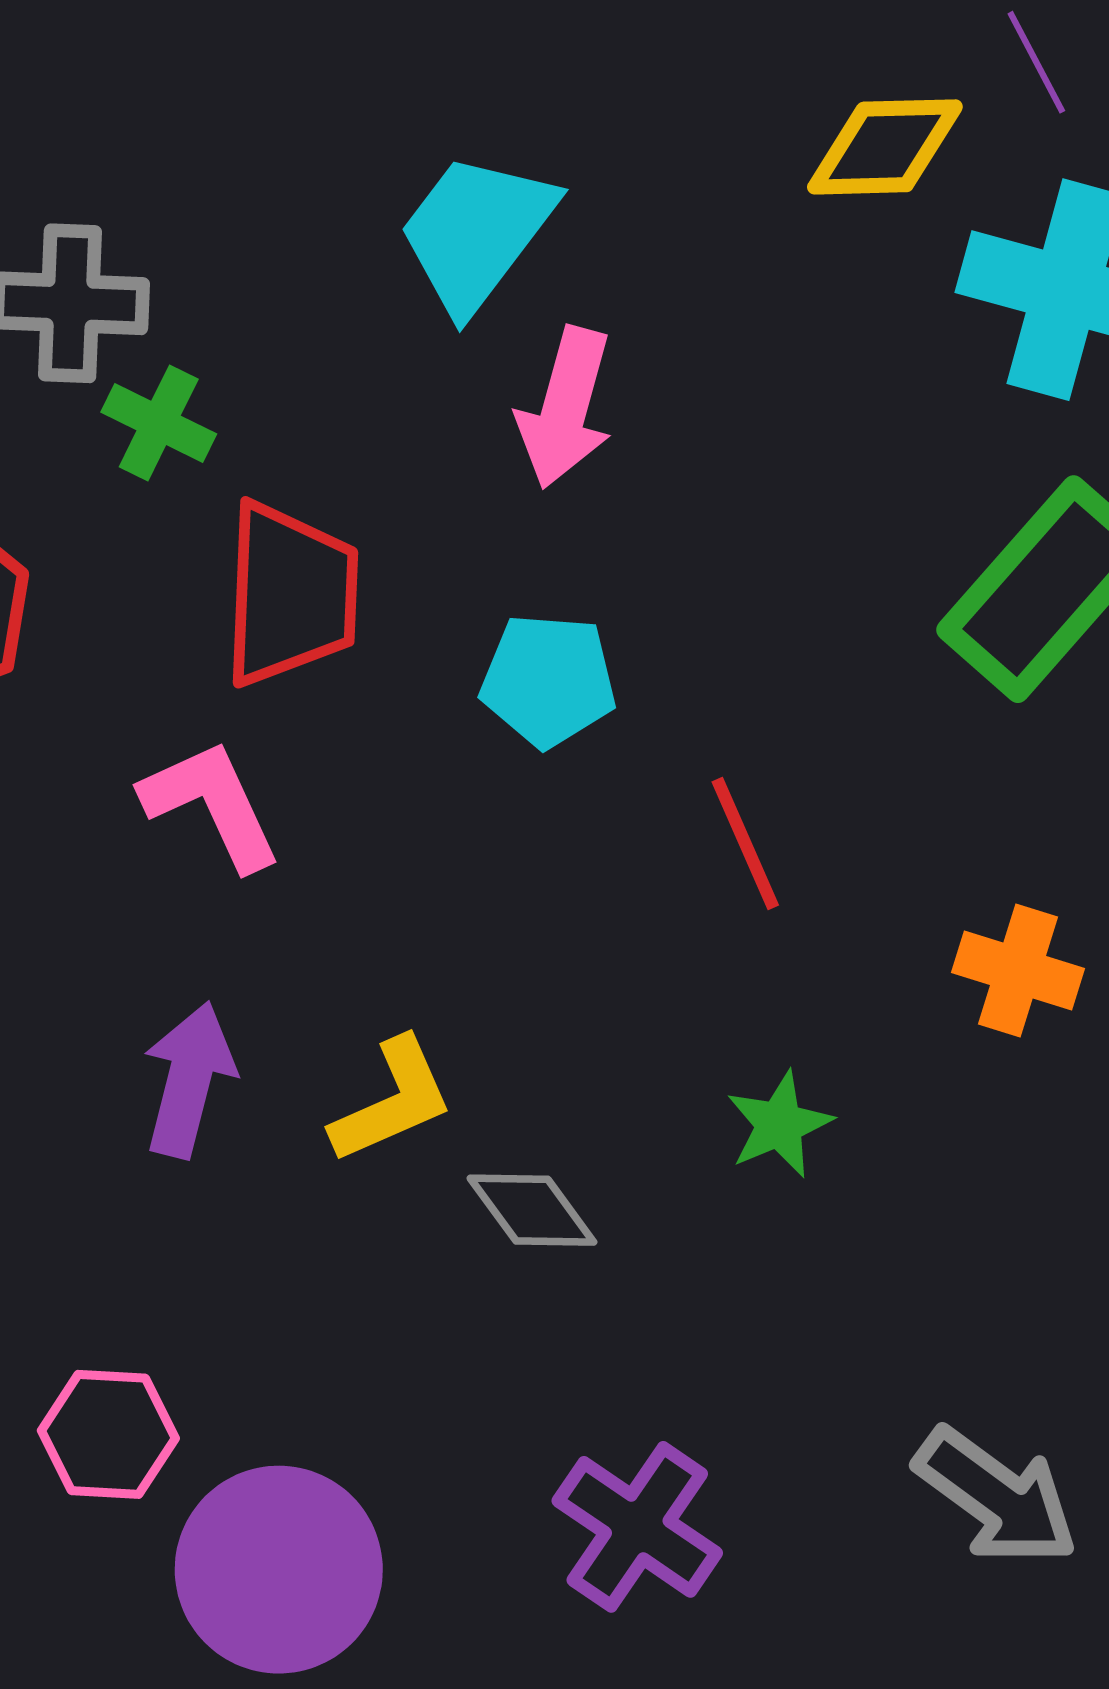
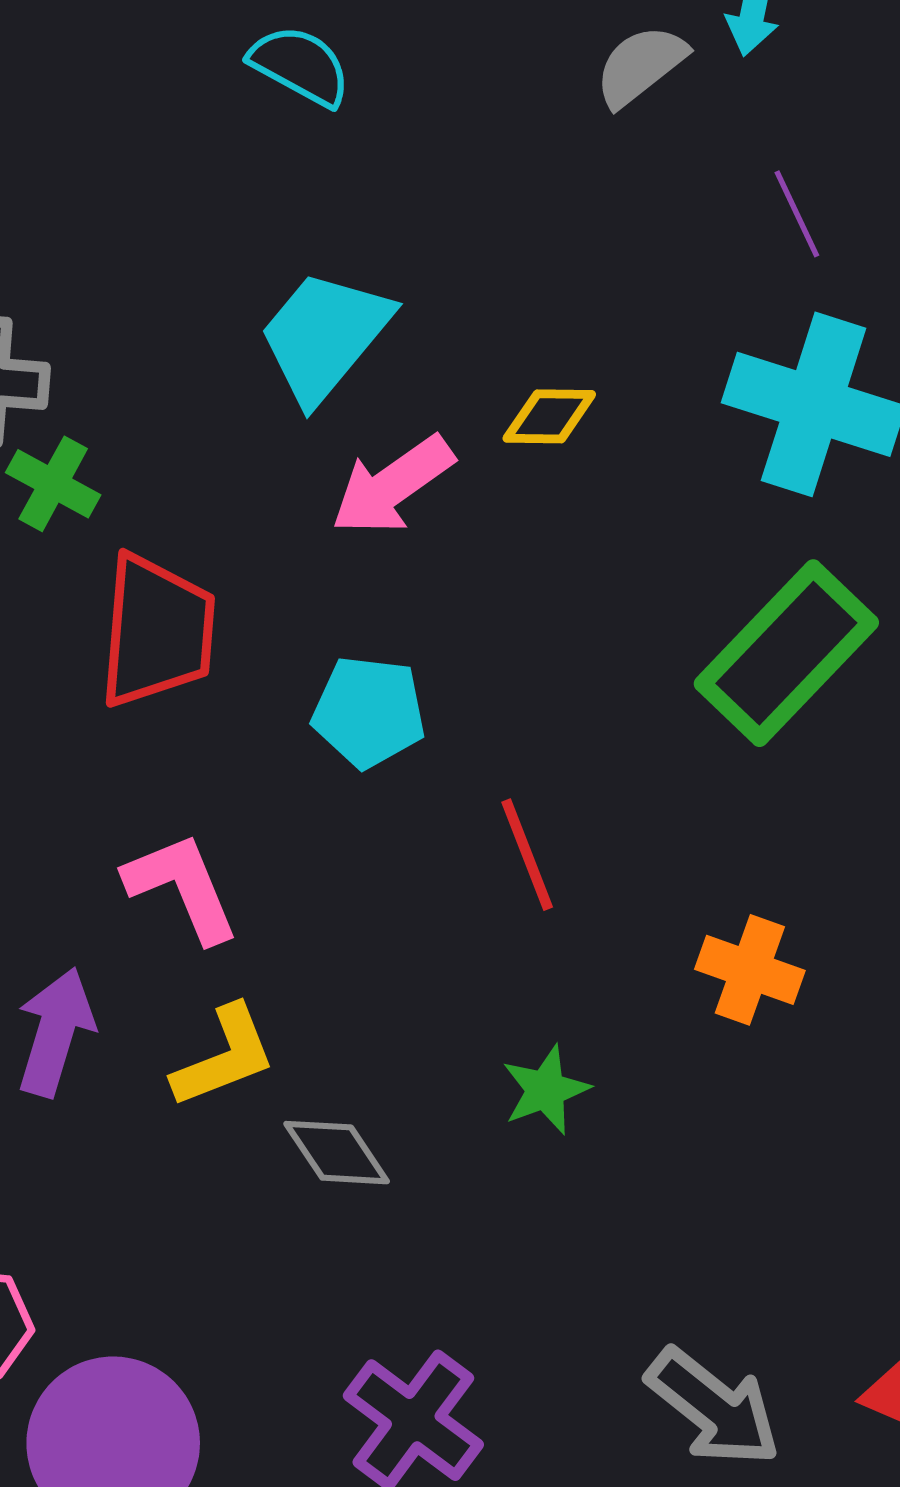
yellow diamond: (885, 147) -> (549, 416), moved, size x0.7
pink arrow: (565, 408) -> (392, 485), turned 37
pink L-shape: (212, 805) -> (182, 887), moved

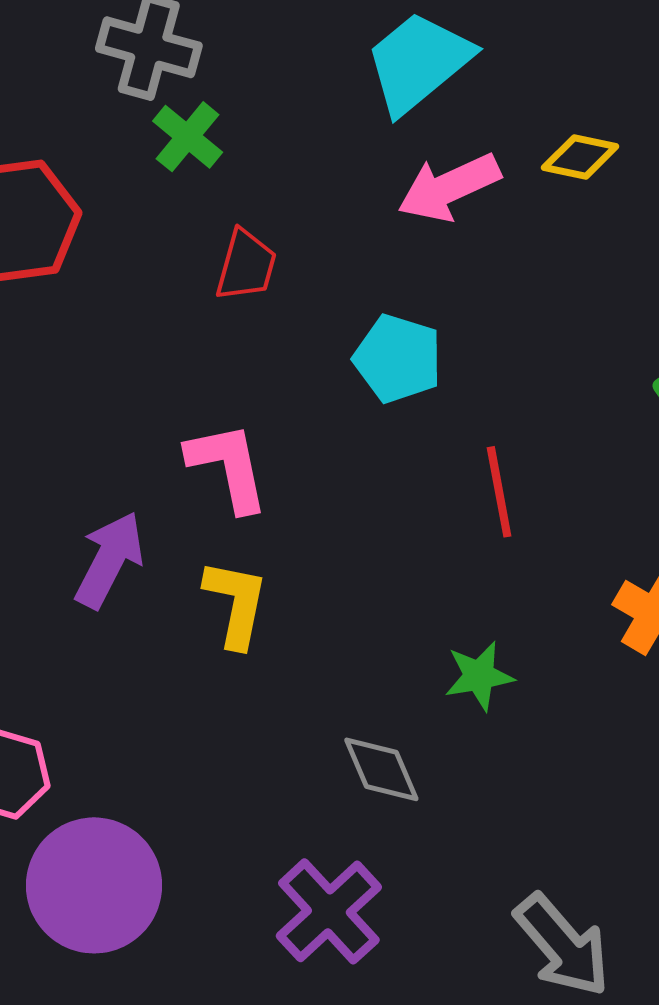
red trapezoid: (157, 631) -> (246, 265), size x0.6
yellow L-shape: (224, 1057) -> (236, 603), turned -68
gray diamond: (337, 1153) -> (381, 769), moved

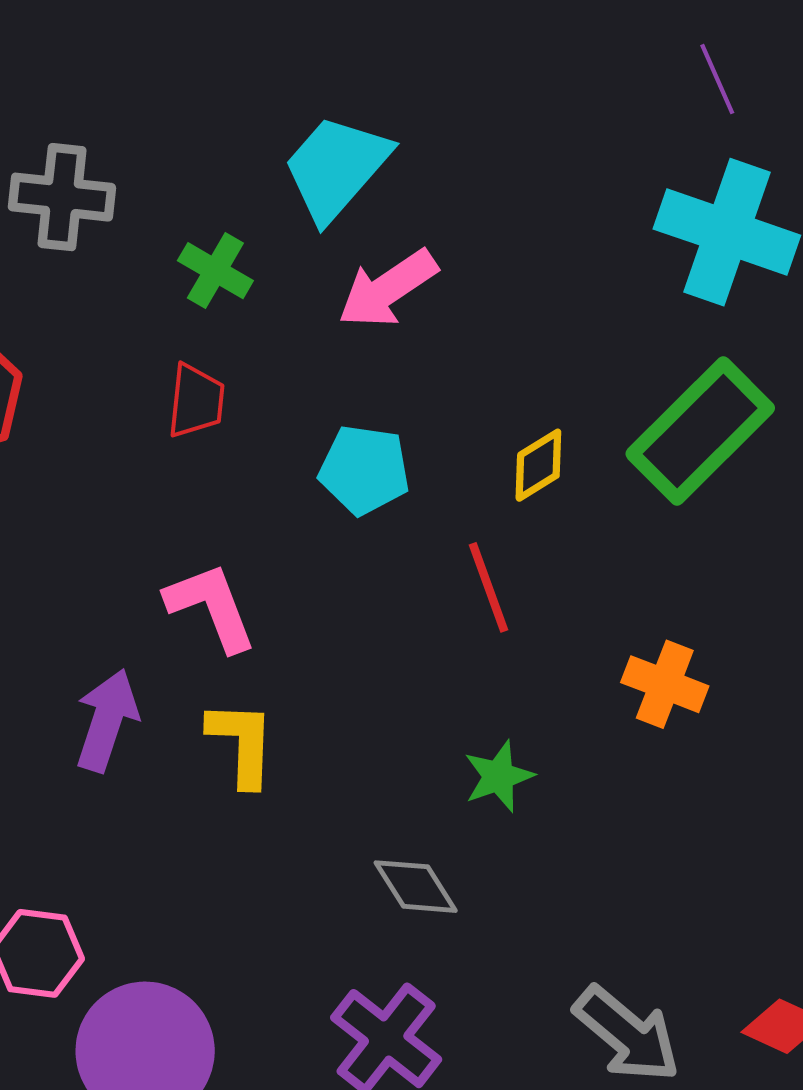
green cross: (188, 137) -> (215, 271), moved
yellow diamond: (580, 157) -> (538, 465), moved, turned -34

